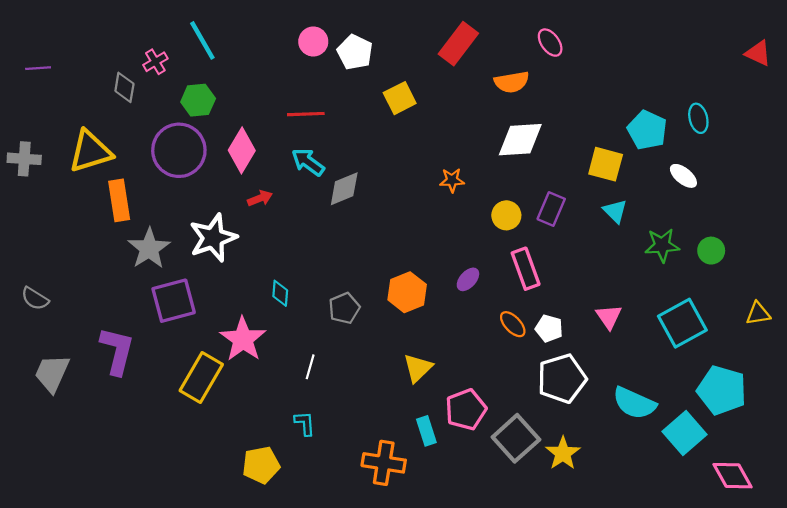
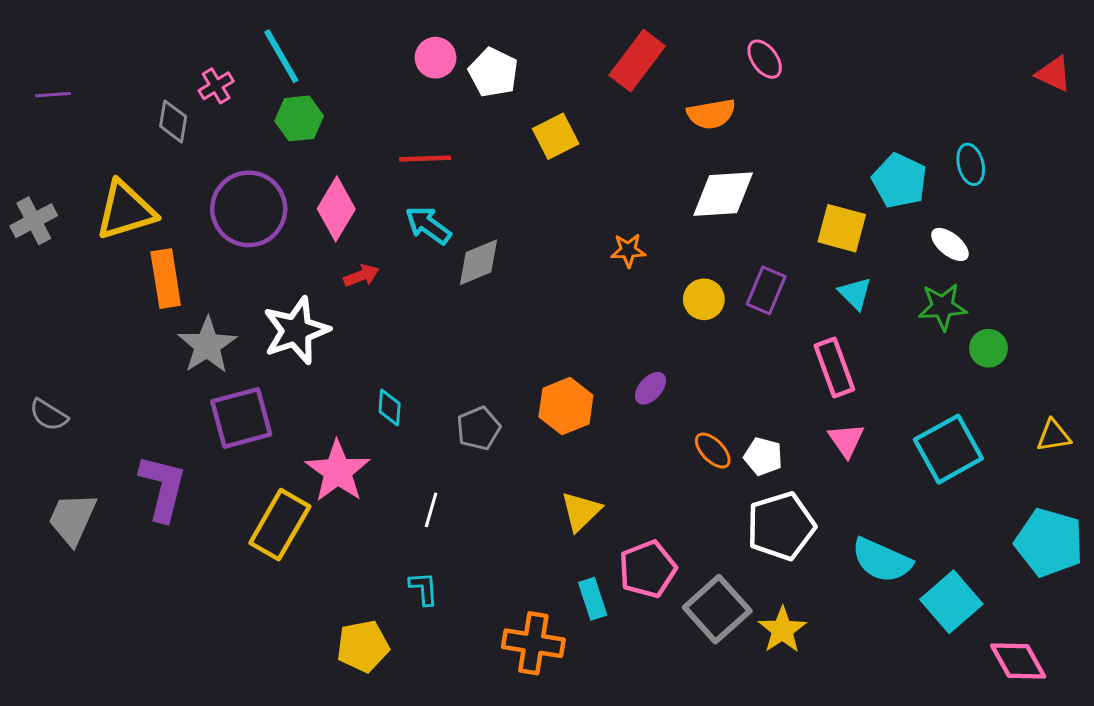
green hexagon: (198, 100) -> (299, 118), moved
gray cross: (24, 159) -> (34, 221), turned -32
green star: (662, 245) -> (943, 307), moved
pink rectangle: (526, 269) -> (834, 367), moved
cyan pentagon: (722, 390) -> (1049, 542), moved

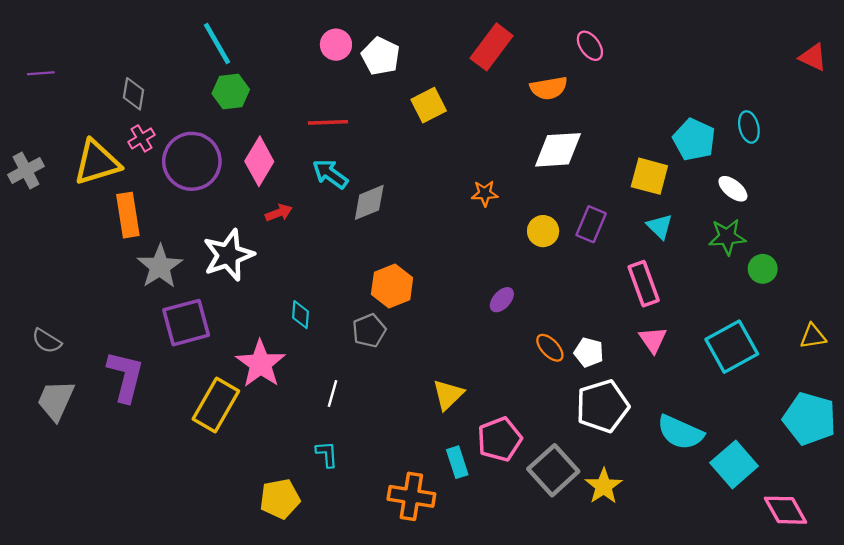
pink cross: (216, 86) -> (142, 138), moved
orange hexagon: (566, 406) -> (392, 286), moved
gray semicircle: (49, 415) -> (47, 341), moved

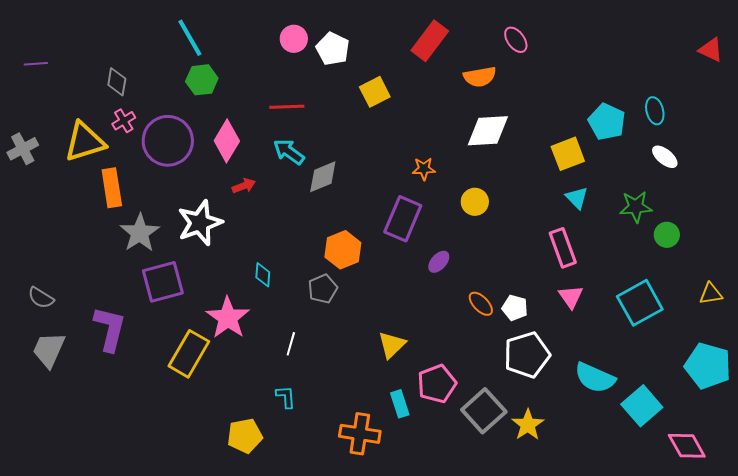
yellow square: (649, 176) -> (568, 154), turned -36
white ellipse: (733, 189) -> (665, 157), moved
purple rectangle: (591, 224) -> (403, 219), moved, size x1.4

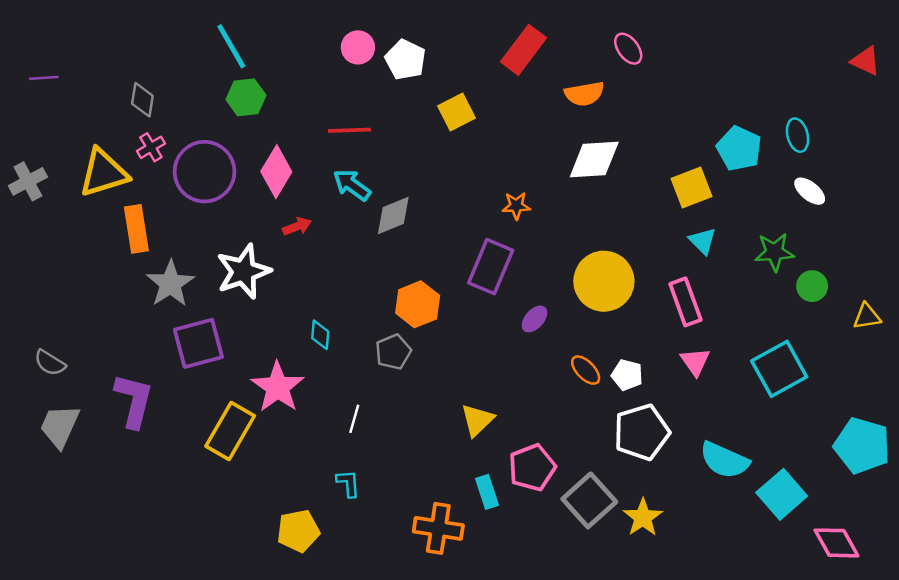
yellow circle: (475, 202) -> (604, 281), moved, size x1.8
yellow triangle: (711, 294) -> (867, 317), moved

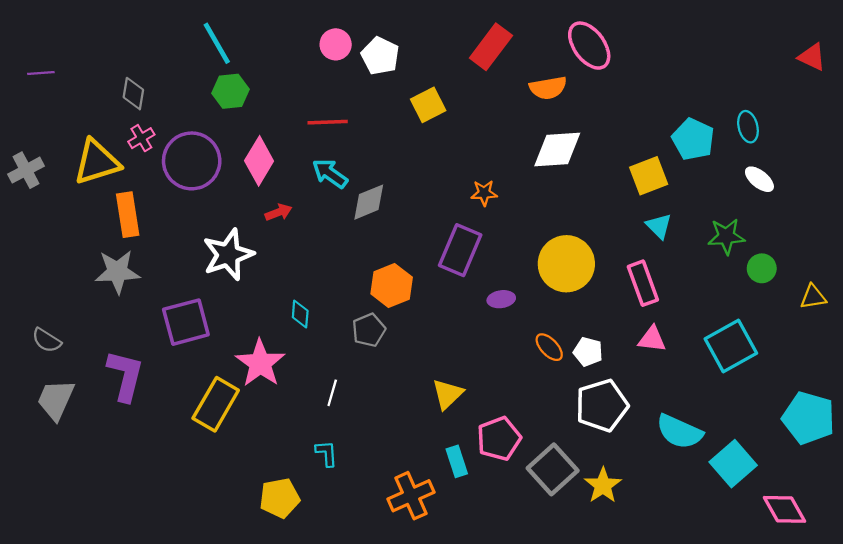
pink ellipse: (628, 49) -> (589, 46), size x1.6
gray star: (170, 284) -> (117, 272), moved, turned 30
purple ellipse: (534, 319) -> (501, 299), turned 40
pink triangle: (695, 362) -> (652, 339), turned -48
orange cross: (438, 528) -> (411, 496), turned -33

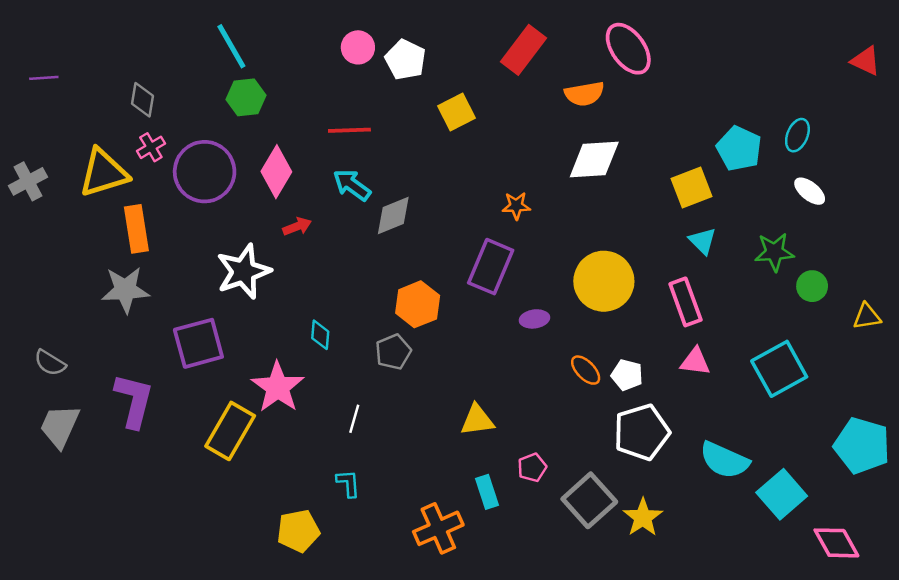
cyan ellipse: (748, 127) -> (797, 135), turned 36
yellow triangle: (448, 394) -> (477, 420), turned 36
pink pentagon: (499, 439) -> (532, 467), size x0.6

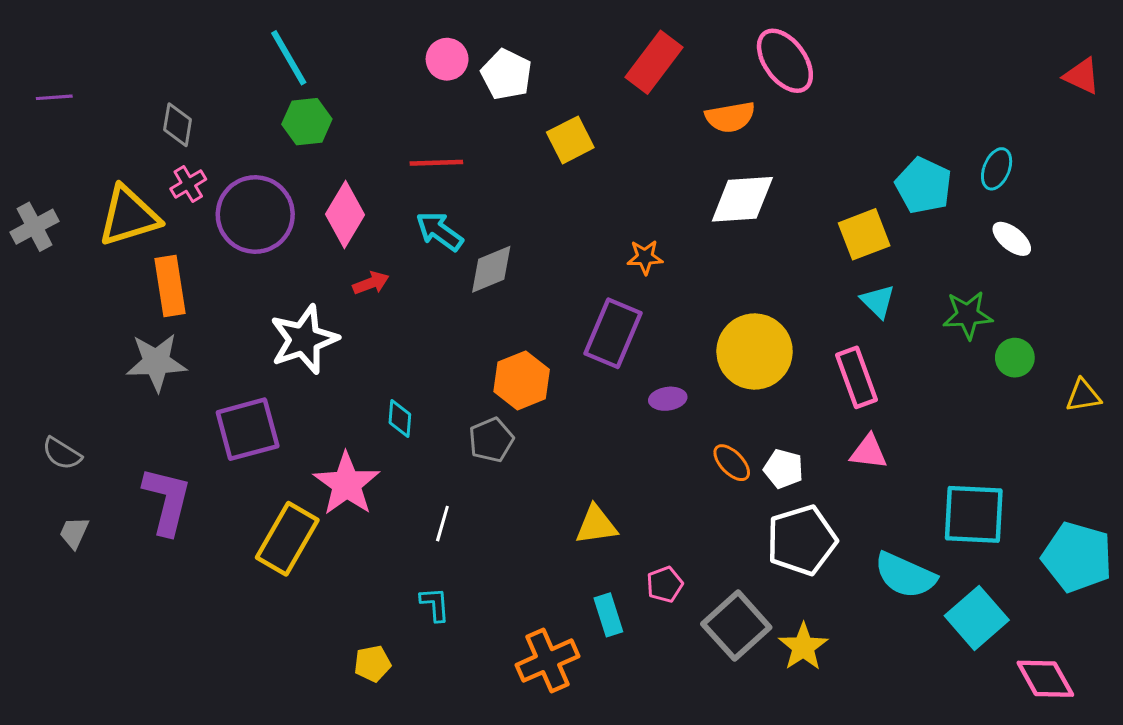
cyan square: (779, 369) -> (974, 514), moved, turned 32
gray trapezoid: (60, 426) -> (74, 533), size x0.6
yellow pentagon: (298, 531) -> (372, 664), size x0.7

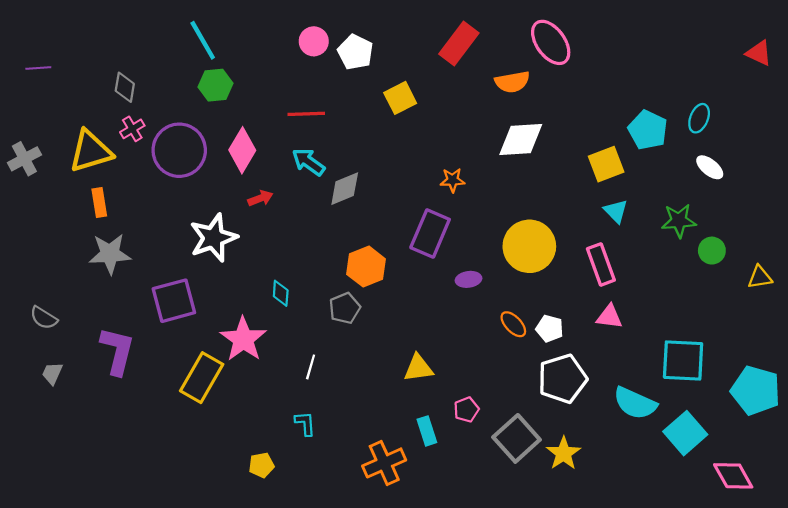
orange rectangle: (170, 286) -> (99, 203), moved, size x0.7

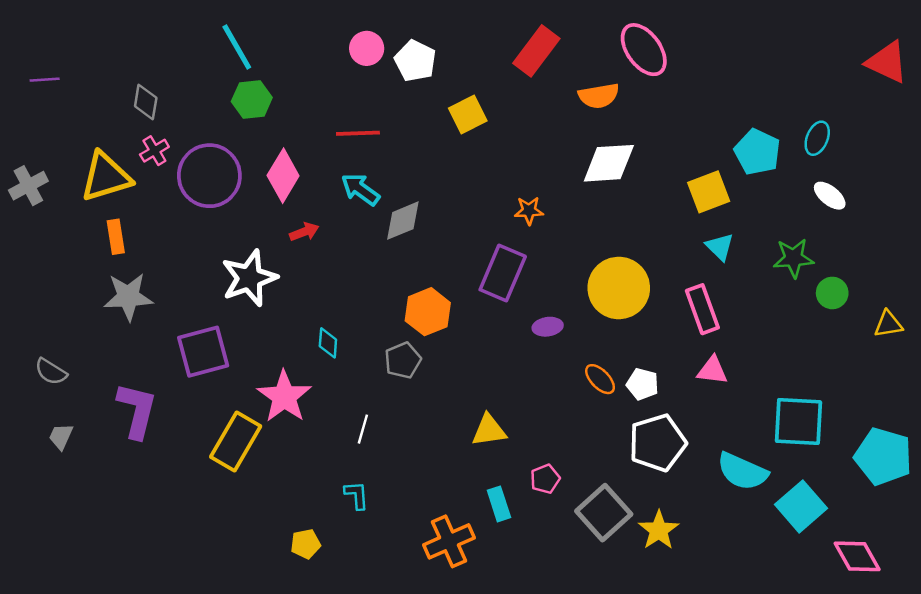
red triangle: (759, 53) -> (887, 62), size x1.4

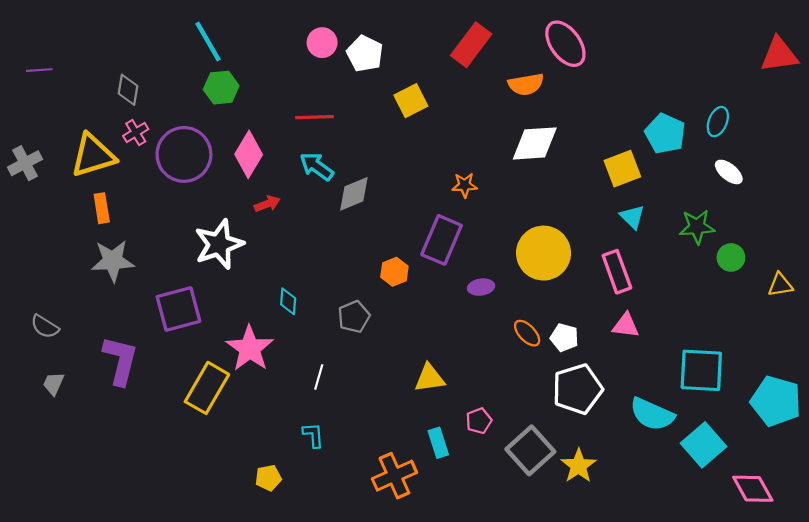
red triangle: (887, 62) -> (779, 55), turned -33
orange hexagon: (428, 312) -> (394, 272), moved, size x0.7

